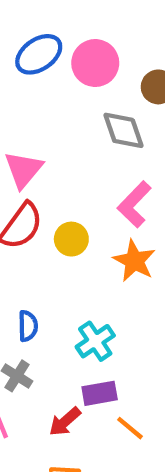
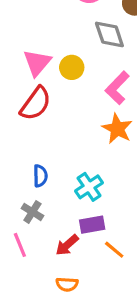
yellow circle: (71, 239) -> (72, 67), moved

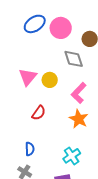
red semicircle: (36, 104) -> (39, 113), moved, size x0.7
cyan cross: (89, 187) -> (72, 156), moved

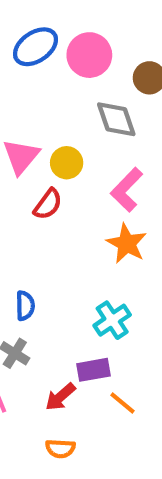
red semicircle: (39, 113) -> (48, 204), moved

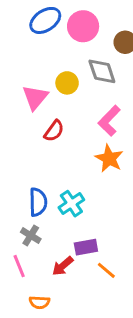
yellow circle: (67, 163) -> (67, 83), moved
blue semicircle: (25, 306) -> (38, 202), size x1.4
cyan cross: (112, 320) -> (71, 204), moved
orange semicircle: (60, 449) -> (39, 302), moved

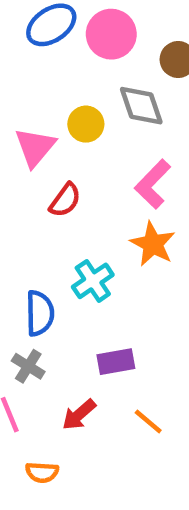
cyan cross: (71, 204) -> (93, 281), moved
purple rectangle: (86, 247) -> (116, 362), moved

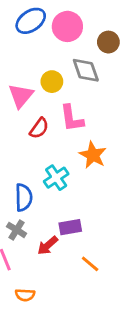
pink L-shape: (153, 184) -> (72, 118), moved, turned -52
red arrow: (79, 415) -> (48, 245), moved

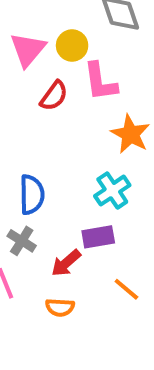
yellow circle: (52, 82) -> (72, 45), moved
cyan cross: (56, 178) -> (112, 191), moved
orange semicircle: (25, 295) -> (60, 307), moved

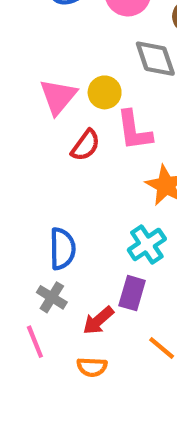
purple rectangle: (98, 237) -> (132, 293), turned -64

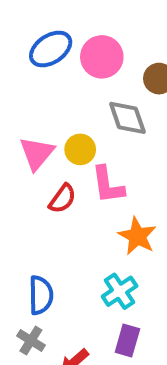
purple rectangle: (132, 293) -> (127, 340), moved

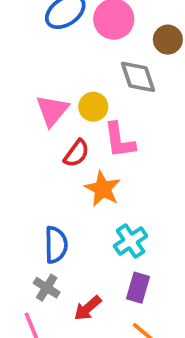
orange star: (137, 236) -> (103, 189), moved

